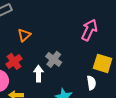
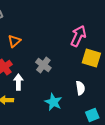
yellow square: (103, 63) -> (91, 58), moved
white arrow: (38, 74) -> (18, 82), moved

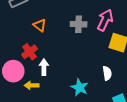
orange triangle: (14, 41) -> (40, 25), turned -40
gray cross: (43, 65) -> (79, 24), moved, turned -35

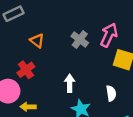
gray cross: (79, 24) -> (80, 39), turned 35
white arrow: (44, 67) -> (70, 83), moved

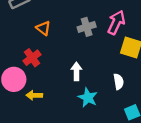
gray cross: (80, 39) -> (87, 27), turned 36

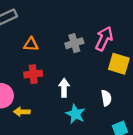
orange triangle: (43, 28) -> (31, 44), turned -35
red cross: (32, 58) -> (33, 74), moved, turned 30

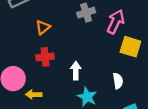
gray cross: (74, 43) -> (86, 13), moved
orange triangle: (31, 44) -> (43, 27), turned -42

